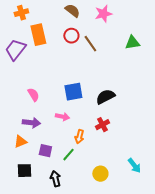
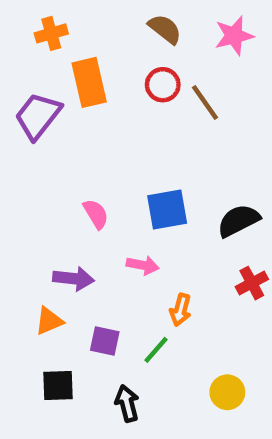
pink semicircle: (33, 95) -> (96, 214), moved
red cross: (102, 125) -> (252, 283), moved

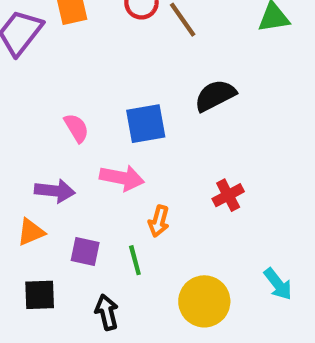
black semicircle: (238, 221) -> (215, 95), moved
pink arrow: (143, 265) -> (122, 178), size x1.4
green line: (156, 350) -> (135, 260), turned -56
yellow circle: (227, 392) -> (204, 301), size x1.5

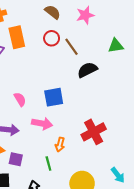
black semicircle: (215, 95) -> (87, 70), moved
red cross: (228, 195) -> (94, 132), size x1.6
purple square: (85, 252) -> (16, 159), moved

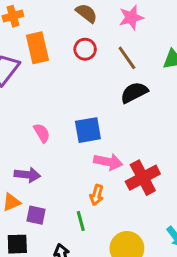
brown line: (72, 47) -> (127, 58), moved
pink arrow: (42, 124) -> (108, 162), moved

